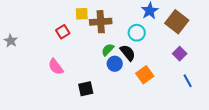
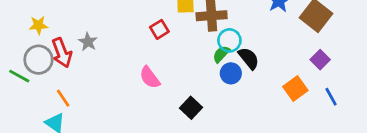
cyan circle: (137, 33) -> (229, 40), moved
orange square: (145, 75) -> (295, 88), moved
black square: (86, 89) -> (191, 108), turned -35

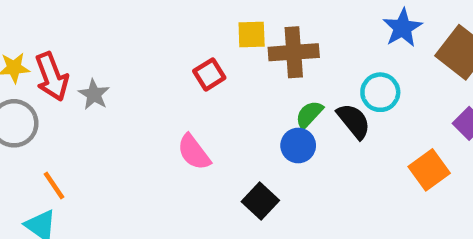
cyan circle: (229, 40) -> (380, 92), moved
red arrow: (62, 53) -> (52, 77), moved
blue circle: (231, 73) -> (298, 145), moved

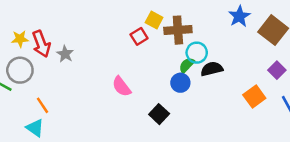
yellow square: (252, 35) -> (154, 20), turned 30
red square: (209, 74) -> (139, 36), moved
cyan circle: (380, 92) -> (197, 53), moved
black semicircle: (354, 121) -> (212, 69), turned -65

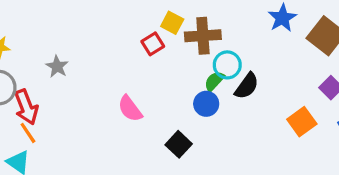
red arrow: (41, 44) -> (26, 107), moved
black semicircle: (212, 69) -> (247, 86), turned 140

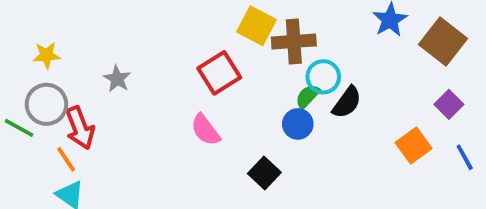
yellow square: (172, 23) -> (257, 26), size x1.4
red square: (153, 44) -> (219, 73), moved, size x1.5
orange line: (28, 133) -> (66, 159), moved

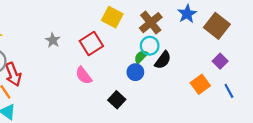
brown cross: (294, 41) -> (151, 23), moved, turned -35
gray star: (117, 79) -> (53, 40), moved

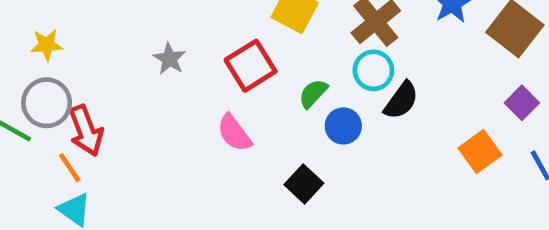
green semicircle: (141, 57) -> (313, 94), moved

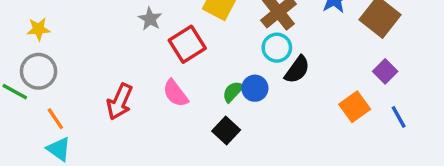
gray star: (169, 59) -> (150, 19), moved
green semicircle: (313, 94) -> (233, 92), moved
red arrow: (86, 131) -> (120, 102), moved, turned 45

